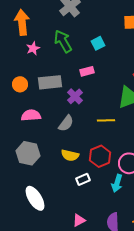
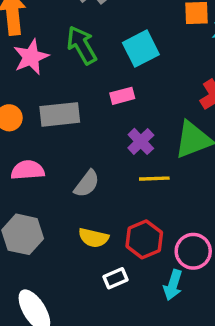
cyan square: (98, 43) -> (141, 49), size x1.5
pink star: (33, 48) -> (31, 57), size x1.5
purple cross: (75, 96) -> (141, 141), moved

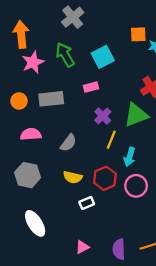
yellow line: (154, 179) -> (111, 140), turned -66
cyan arrow: (173, 285) -> (130, 157), moved

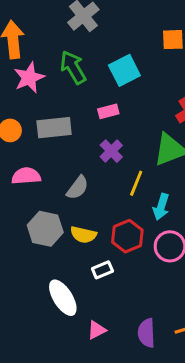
purple cross: (103, 116) -> (111, 151), moved
gray hexagon: (28, 175) -> (45, 229), moved
white ellipse: (35, 223) -> (63, 298), moved

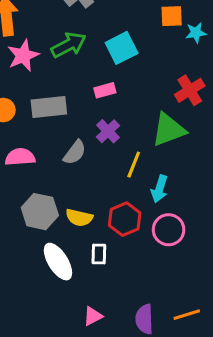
green arrow: (73, 67) -> (69, 45), turned 92
gray semicircle: (78, 188) -> (75, 152), moved
white rectangle: (102, 270) -> (99, 254), turned -66
white ellipse: (63, 298) -> (58, 262), moved

